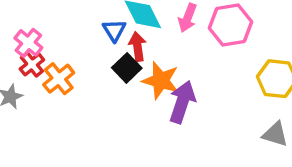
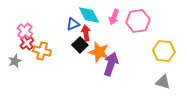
blue triangle: (114, 30) -> (73, 24), turned 40
orange cross: (59, 79) -> (42, 51), turned -36

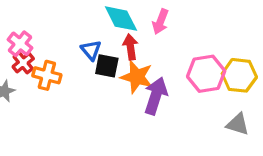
pink hexagon: (138, 21) -> (206, 74), moved
blue triangle: (73, 24) -> (91, 50), moved, turned -48
red arrow: (86, 33) -> (130, 47), moved
black square: (80, 45) -> (107, 66), turned -35

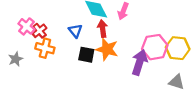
red cross: (23, 63) -> (40, 31), moved
black square: (107, 66) -> (86, 55), moved
purple arrow: (156, 96) -> (140, 62), moved

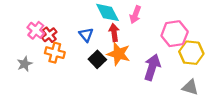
pink hexagon: (155, 47) -> (175, 34), moved
black square: (86, 55) -> (97, 59), turned 35

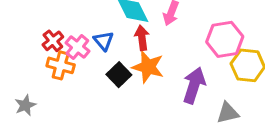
pink cross: (36, 30) -> (77, 47), moved
gray star: (25, 64) -> (25, 105), moved
gray triangle: (190, 87) -> (228, 113), moved, turned -30

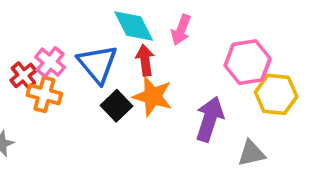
red cross: (53, 41) -> (23, 75), moved
blue triangle: (104, 41) -> (98, 64), size x1.6
pink cross: (77, 47) -> (50, 62), moved

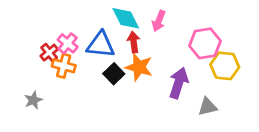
blue triangle: (98, 64) -> (101, 45), turned -44

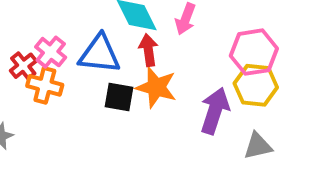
yellow hexagon: (225, 66) -> (256, 85), moved
black square: (114, 74) -> (119, 97), turned -36

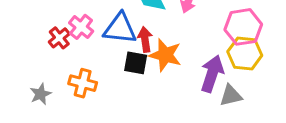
red arrow: (148, 50) -> (145, 39), moved
orange cross: (45, 85) -> (83, 83), moved
gray triangle: (258, 146) -> (231, 96), moved

